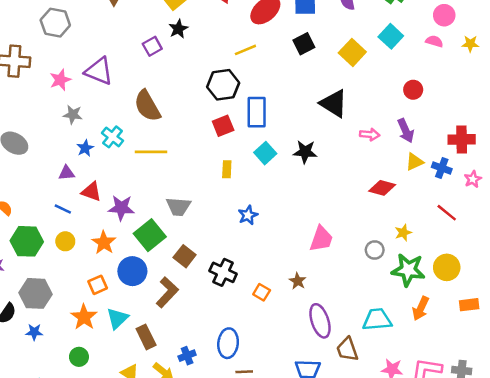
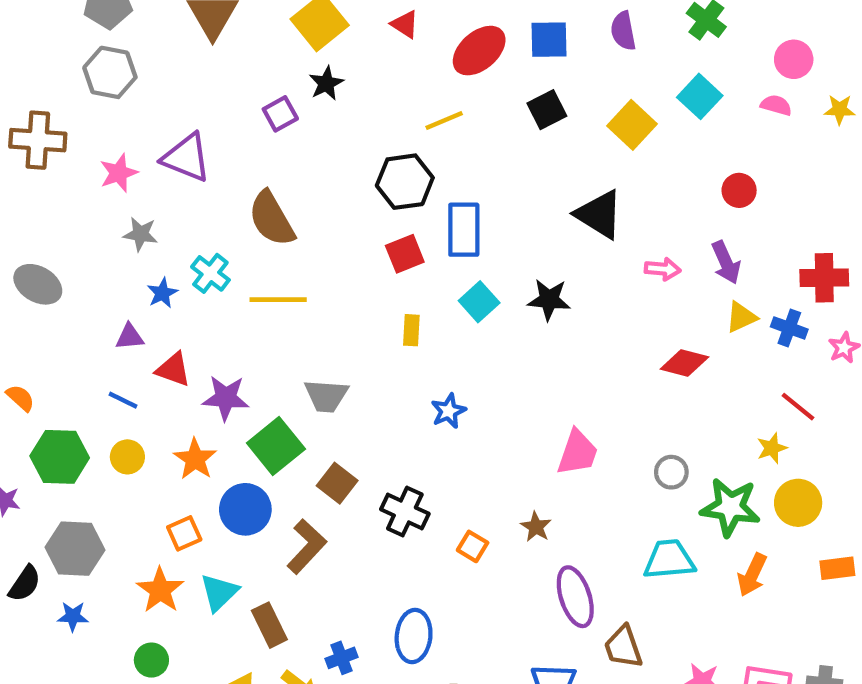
yellow star: (403, 233) -> (772, 448), moved
cyan trapezoid: (377, 320) -> (669, 560), moved

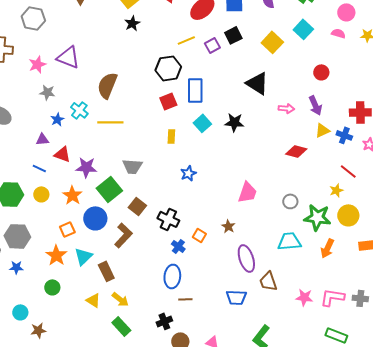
purple square: (280, 114) -> (212, 45), moved
brown semicircle: (272, 219) -> (107, 85), turned 52
blue cross: (341, 658) -> (178, 246), moved, turned -32

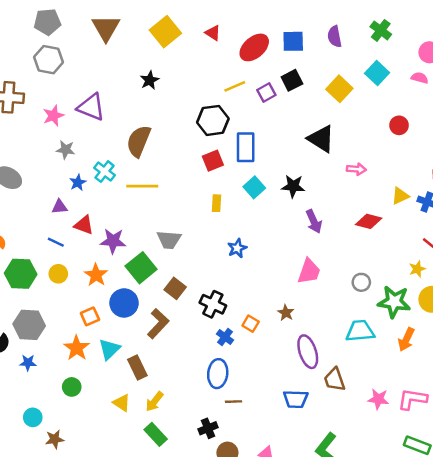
black star: (132, 23) -> (150, 80), moved
purple arrow: (315, 105) -> (314, 221), moved
yellow arrow: (120, 299) -> (154, 402), turned 90

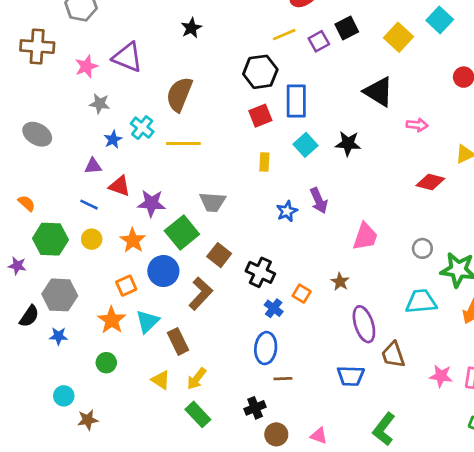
purple arrow: (314, 221) -> (319, 201), moved

